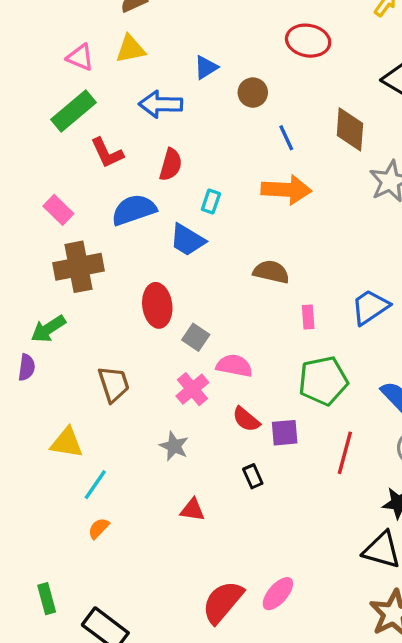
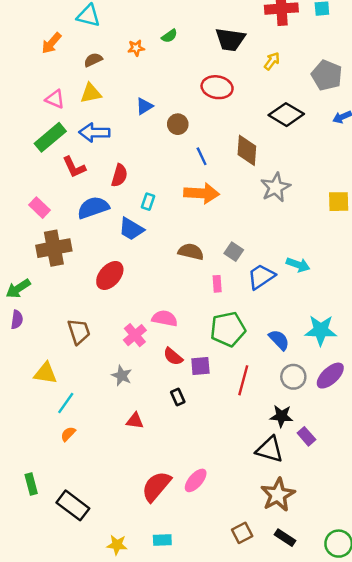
blue arrow: (161, 104) -> (94, 132), moved
red ellipse: (157, 305) -> (110, 275), turned 48
green arrow: (48, 329) -> (18, 289), moved
gray square: (196, 337) -> (234, 252), moved

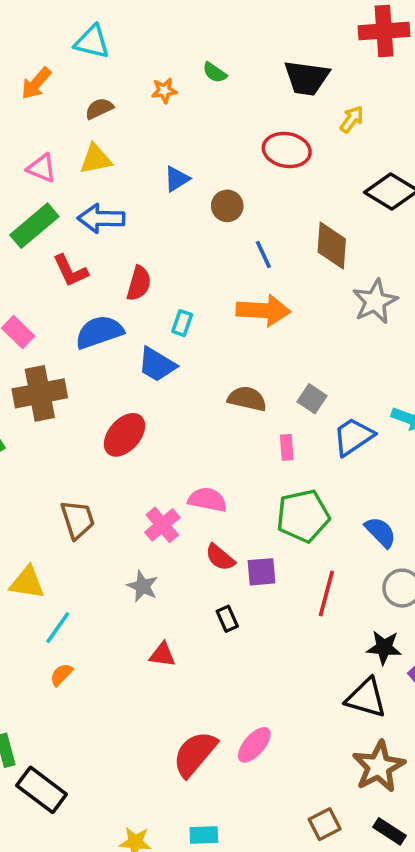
green semicircle: (169, 36) -> (215, 72), turned 70
yellow arrow: (272, 61) -> (352, 119), moved
black rectangle: (73, 505) -> (42, 790), moved

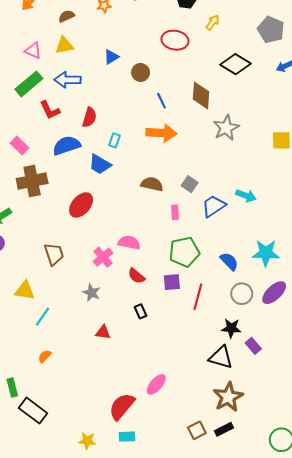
purple square: (261, 572) -> (172, 282), moved
orange semicircle: (61, 675) -> (45, 356), moved
red semicircle: (195, 754) -> (122, 406), moved
black rectangle: (389, 831) -> (224, 429), moved, turned -60

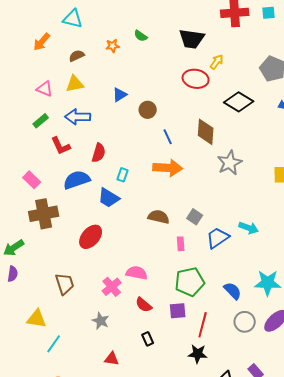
red ellipse: (175, 40) -> (196, 79), moved
green rectangle: (29, 84) -> (41, 121), size x0.6
black star: (231, 328) -> (198, 354), moved

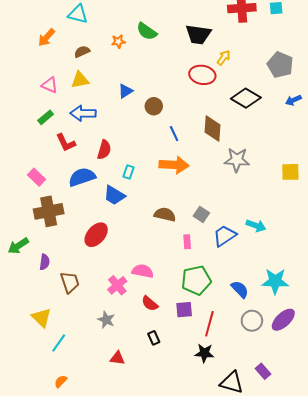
green semicircle: (141, 36) -> (147, 31), size x1.5
gray star: (230, 163) -> (237, 160), turned 30
purple semicircle: (13, 274) -> (45, 262), moved
yellow triangle: (37, 319) -> (41, 318), turned 35

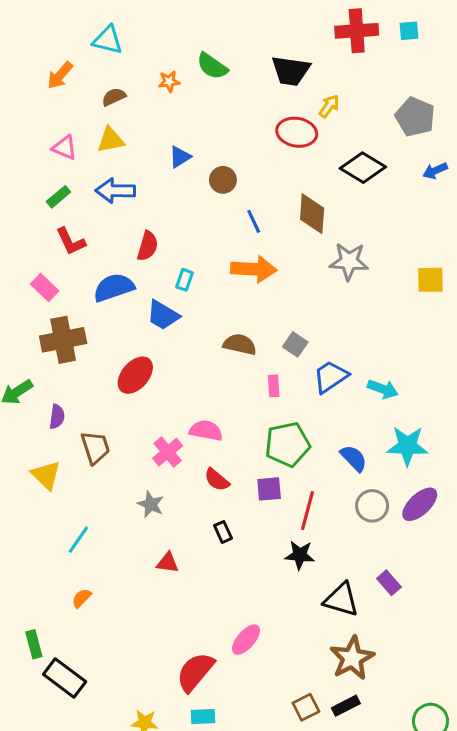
red L-shape: (66, 143) -> (71, 241), moved
cyan arrow: (256, 226) -> (383, 389), moved
yellow triangle: (41, 318) -> (46, 475), moved

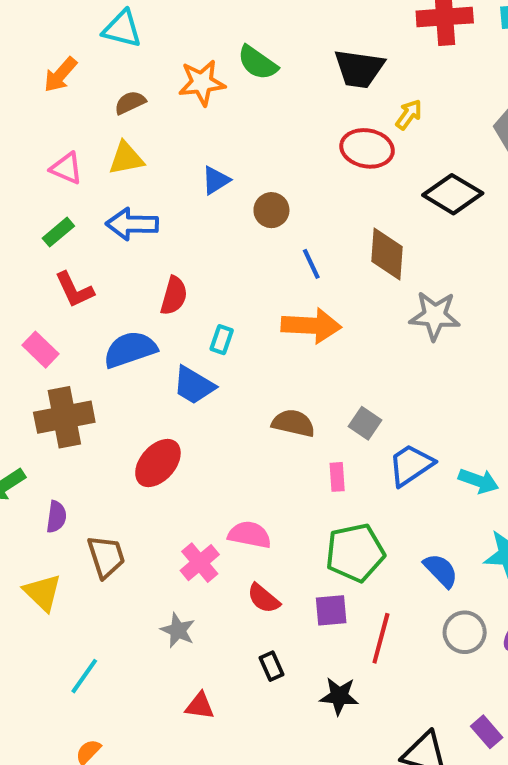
orange star: (169, 81) -> (202, 83), size x1.6
black star: (300, 555) -> (339, 696), moved

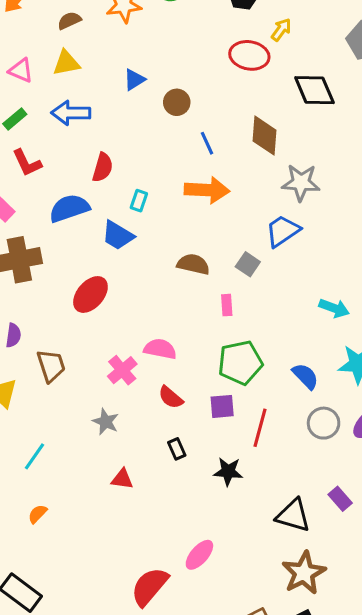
black diamond: (453, 194) -> (314, 90), turned 36
blue trapezoid: (411, 465) -> (283, 231), moved

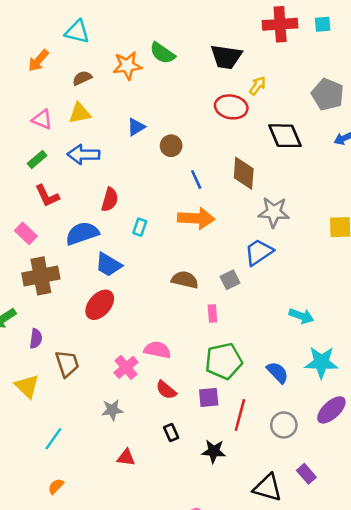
blue trapezoid: (118, 235) -> (108, 265), moved
gray square: (248, 264) -> (230, 280), turned 30
gray star: (106, 422) -> (112, 410), turned -30
gray circle: (324, 423) -> (284, 425), moved

